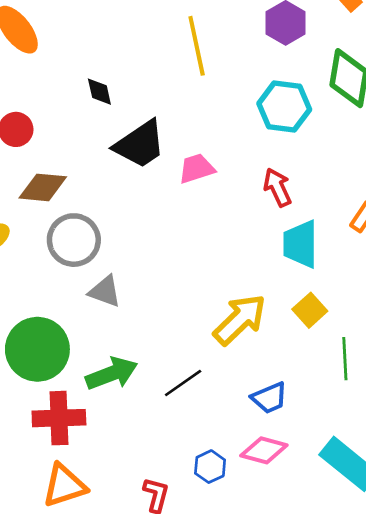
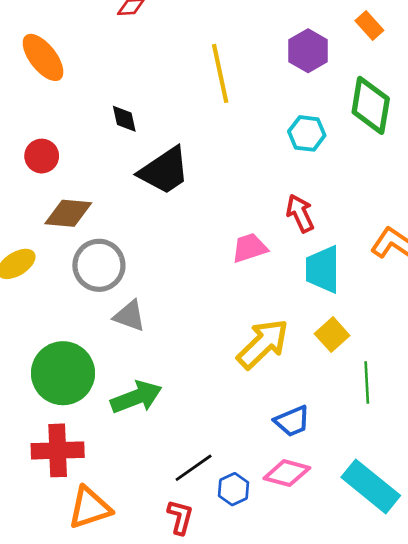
cyan hexagon: (284, 107) -> (307, 133), size x0.7
pink trapezoid: (197, 169) -> (249, 248), moved
black line: (183, 383) -> (194, 468), moved
red cross: (59, 418) -> (58, 450), moved

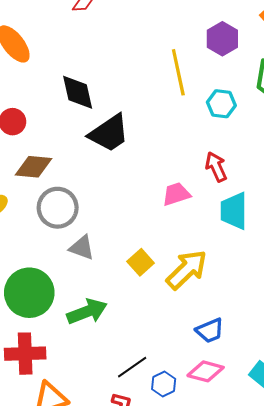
yellow line: (220, 73) -> (178, 72), moved
black diamond: (124, 119) -> (78, 92), size x1.6
yellow square: (332, 335) -> (141, 262), moved

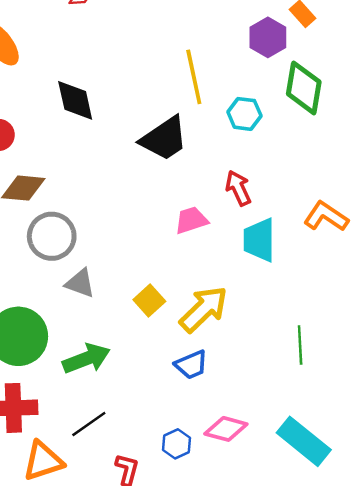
purple hexagon: (222, 39) -> (268, 37), moved
black trapezoid: (109, 133) -> (164, 139), moved
blue trapezoid: (210, 330) -> (191, 365), moved
black line: (132, 367) -> (89, 424), moved

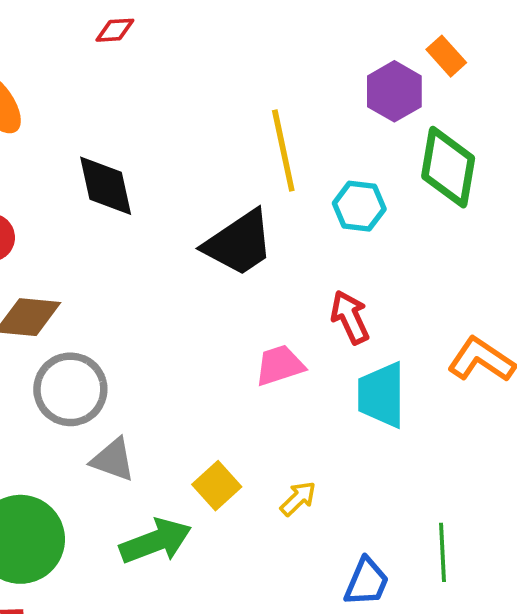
yellow arrow: (204, 309) -> (298, 499), size x0.5
green arrow: (86, 359) -> (156, 541), moved
blue trapezoid: (191, 365) -> (367, 582), moved, turned -44

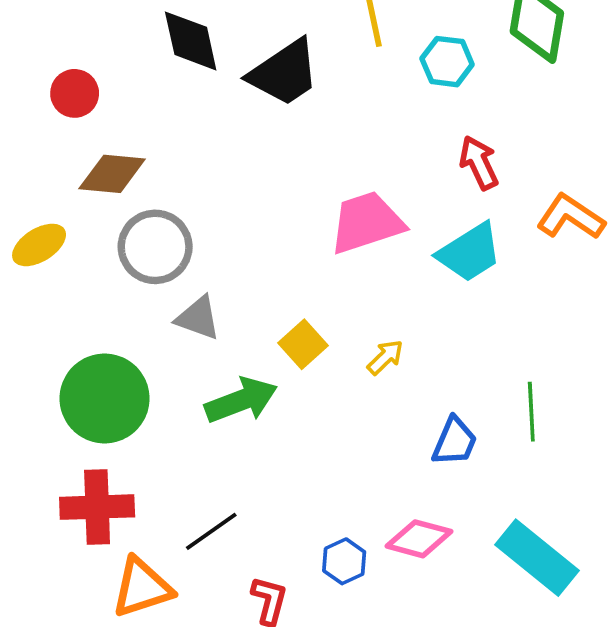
black trapezoid: (239, 243) -> (284, 73), moved
red arrow: (350, 317) -> (479, 163), moved
pink trapezoid: (280, 365) -> (367, 223), size x1.5
cyan trapezoid: (381, 395) -> (470, 252), turned -122

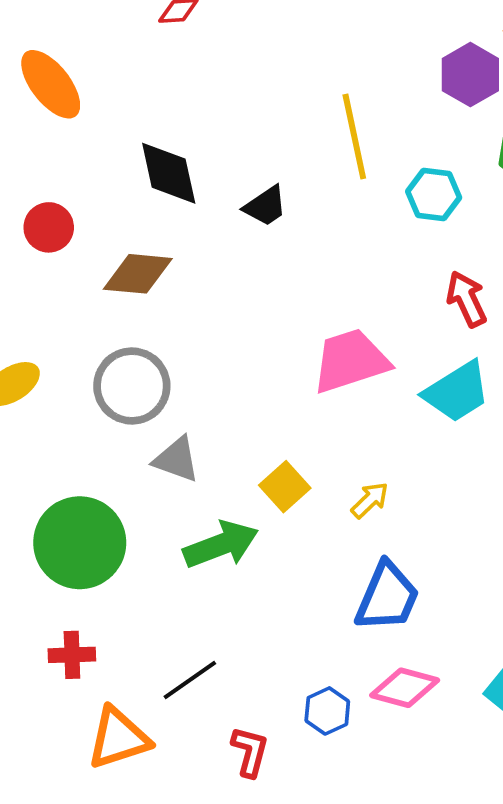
black trapezoid: (284, 73) -> (265, 206), size x0.6
brown diamond: (112, 174) -> (138, 274), moved
blue trapezoid: (455, 442) -> (387, 597), moved, size x1.4
red cross: (97, 507) -> (72, 655), size x0.6

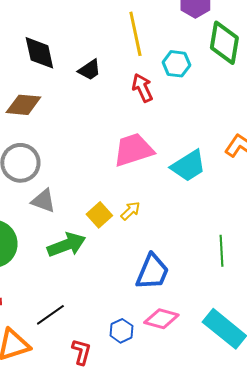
red arrow: (467, 299) -> (142, 88), moved
yellow arrow: (370, 500) -> (130, 211), moved

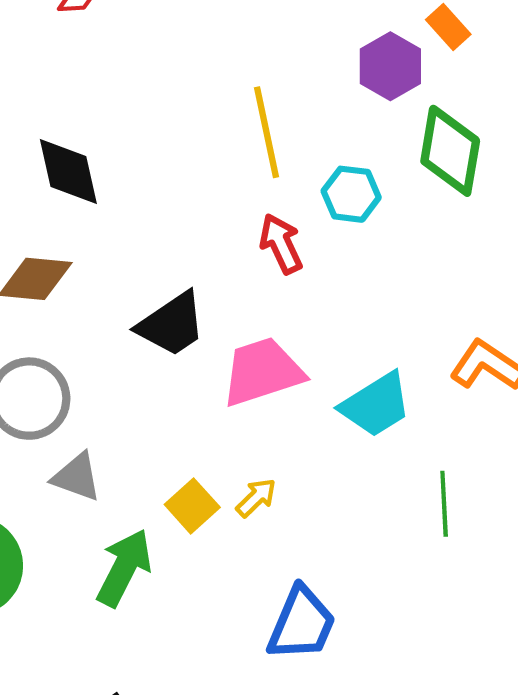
black trapezoid: (89, 70) -> (172, 324), moved, size x1.5
green arrow: (66, 245) -> (124, 568), turned -42
green line: (221, 251) -> (444, 504), moved

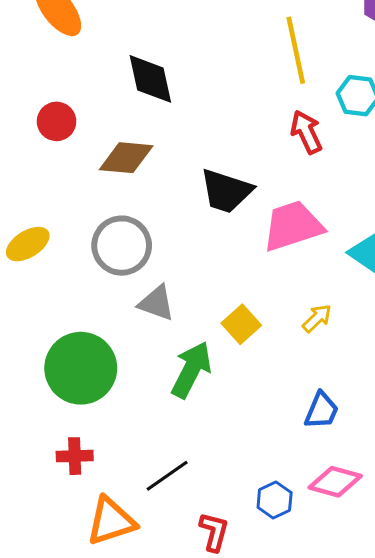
black trapezoid: (172, 324) -> (226, 191), turned 52
yellow arrow: (256, 498) -> (317, 318), moved
blue trapezoid: (302, 624) -> (321, 411), size x0.7

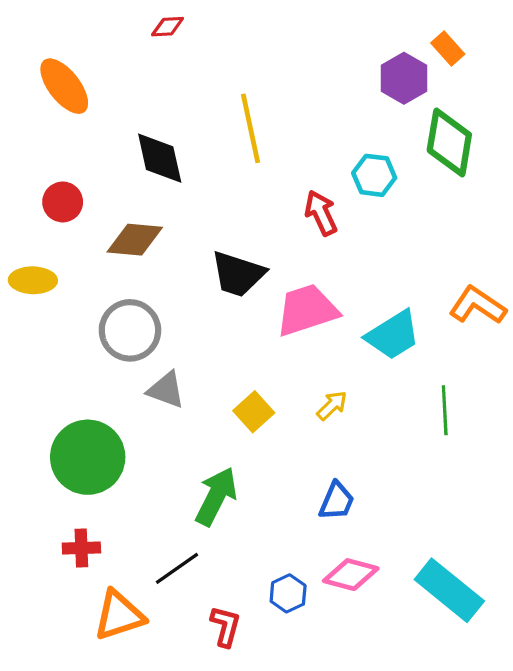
yellow line: (296, 50) -> (251, 128), moved
yellow ellipse: (28, 244) -> (33, 280), moved, turned 33
green arrow: (191, 370) -> (216, 496), moved

